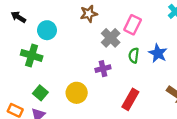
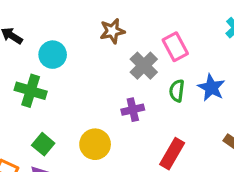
pink rectangle: (133, 25) -> (175, 47), turned -54

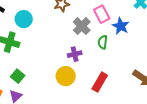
blue star: (211, 88) -> (121, 26), moved
yellow circle: (95, 144) -> (66, 76), moved

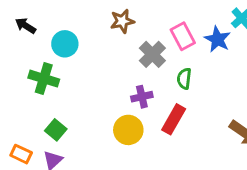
blue star: (121, 26) -> (217, 39), moved
red rectangle: (100, 82) -> (174, 119), moved

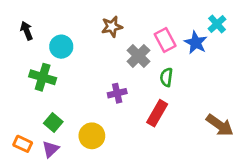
black arrow: (26, 26) -> (27, 31), turned 36
purple cross: (142, 97) -> (117, 93), moved
yellow circle: (128, 130) -> (92, 136), moved

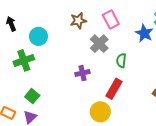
pink rectangle: (165, 40) -> (111, 20), moved
green cross: (43, 77) -> (24, 60), turned -36
yellow circle: (92, 136) -> (100, 112), moved

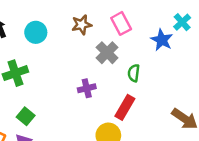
cyan circle: (38, 36) -> (36, 32), moved

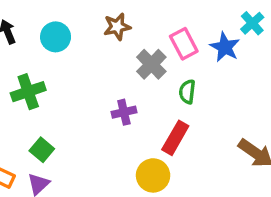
pink rectangle: (121, 23) -> (184, 44), moved

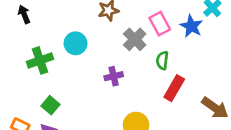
cyan circle: (56, 37) -> (76, 43), moved
red rectangle: (175, 138) -> (174, 88), moved

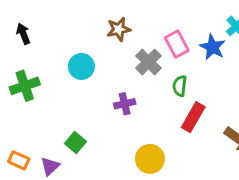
green cross: (40, 60) -> (25, 86), moved
green square: (50, 105) -> (75, 142), moved

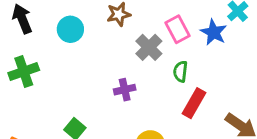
black arrow: (23, 34) -> (22, 19), size x1.4
cyan circle: (81, 66) -> (70, 29), moved

